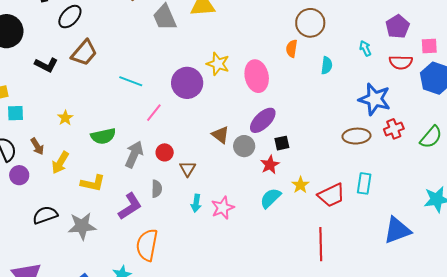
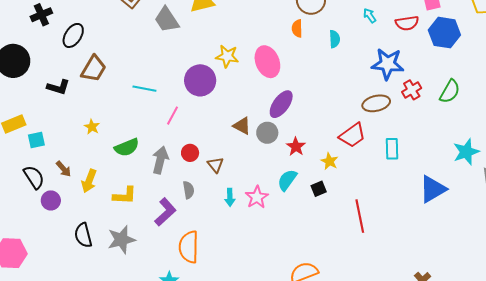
yellow star: (65, 118) -> (92, 127), moved
black square: (282, 143) -> (319, 189), moved
red trapezoid: (331, 195) -> (352, 135), moved
cyan semicircle: (270, 198) -> (287, 180), moved
black semicircle: (45, 215) -> (83, 235), turned -75

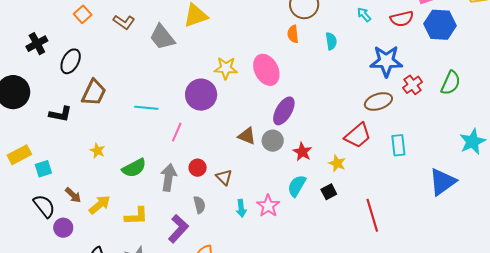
yellow arrow: (89, 181) -> (100, 205), turned -145

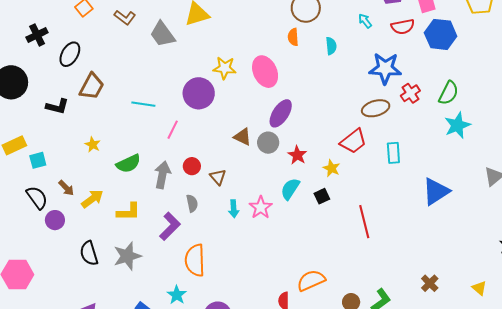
cyan star: (472, 142) -> (457, 125), moved

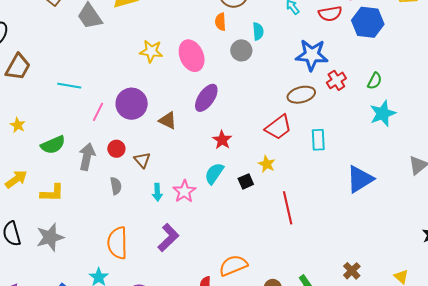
purple circle: (199, 93) -> (132, 104), moved
green semicircle: (449, 93) -> (375, 81), size x0.7
gray circle: (268, 143) -> (241, 50), moved
yellow star: (332, 168) -> (267, 164), moved
purple L-shape: (170, 226) -> (168, 238), moved

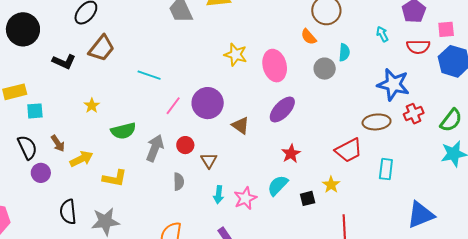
orange semicircle: (220, 22) -> (309, 37), turned -48
green semicircle: (375, 81) -> (451, 120), size x1.4

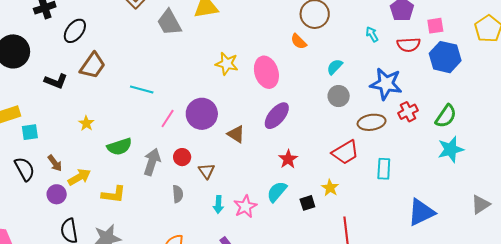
cyan semicircle: (344, 52) -> (335, 67), moved, turned -138
gray circle: (325, 69) -> (339, 96), moved
purple circle: (41, 173) -> (57, 194), moved

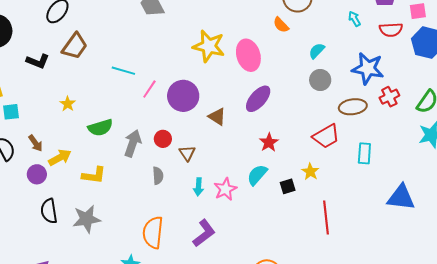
yellow star: (227, 64) -> (209, 46), size x1.4
pink line: (168, 118) -> (149, 89), moved
blue triangle: (421, 212) -> (401, 197), turned 32

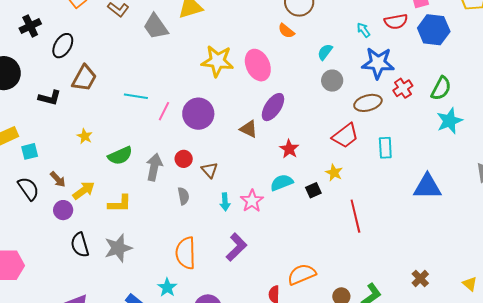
cyan arrow: (354, 19) -> (363, 30), moved
brown triangle: (217, 117) -> (249, 129), moved
cyan semicircle: (257, 175) -> (282, 183), turned 35

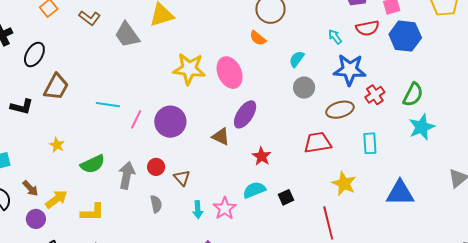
red trapezoid: (345, 136) -> (318, 143), turned -152
cyan rectangle: (385, 148) -> (370, 143), moved
yellow star: (334, 173) -> (344, 184), moved, size x1.4

